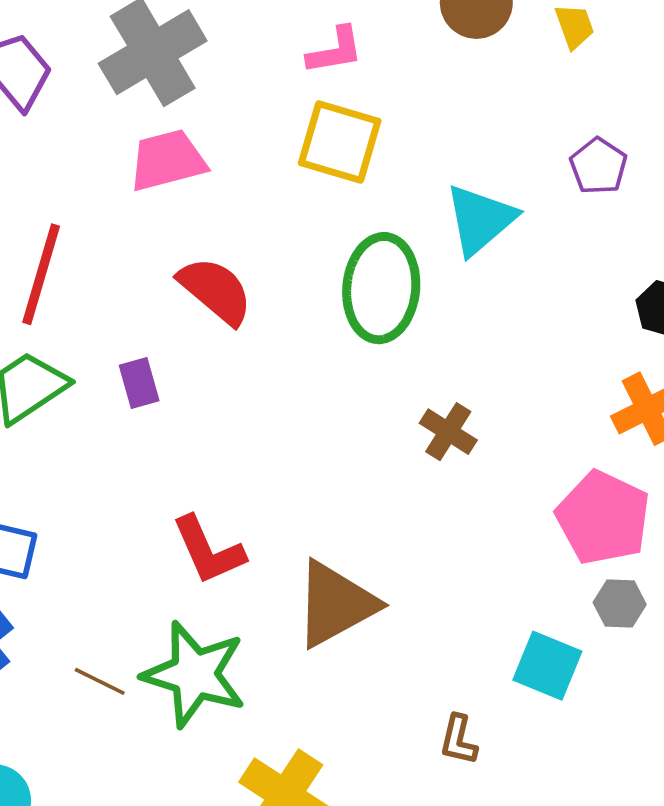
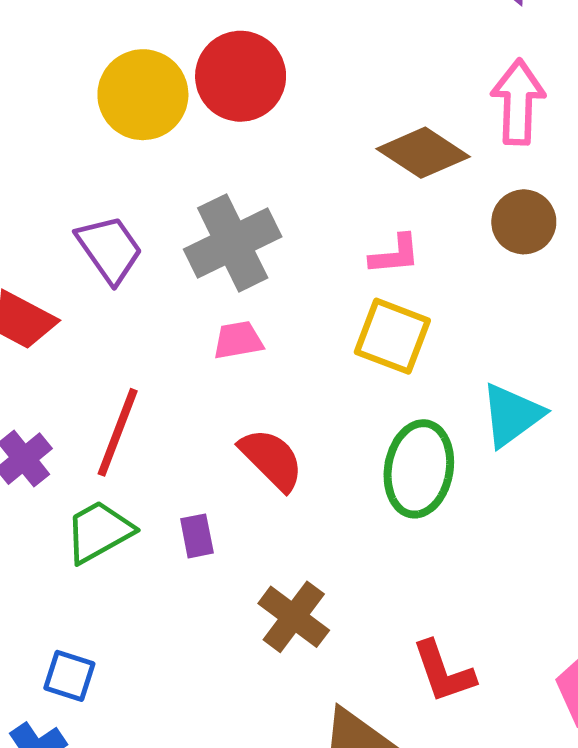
pink trapezoid: (167, 160) -> (238, 340), size x0.7
brown cross: (448, 432) -> (294, 617), moved, size x1.4
red L-shape: (208, 550) -> (443, 672), moved

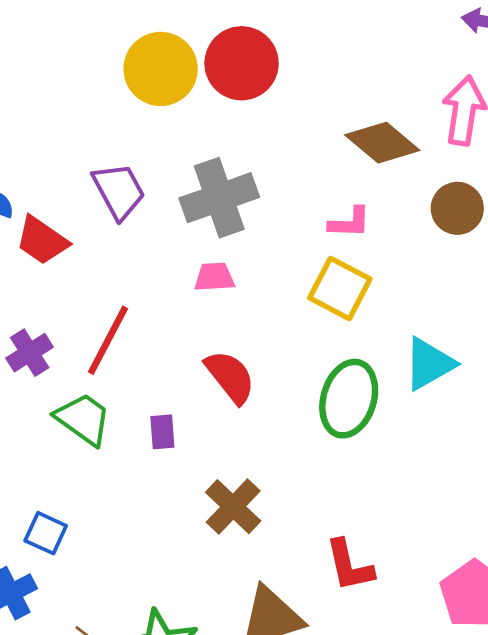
green trapezoid: (99, 532) -> (83, 419), turned 58

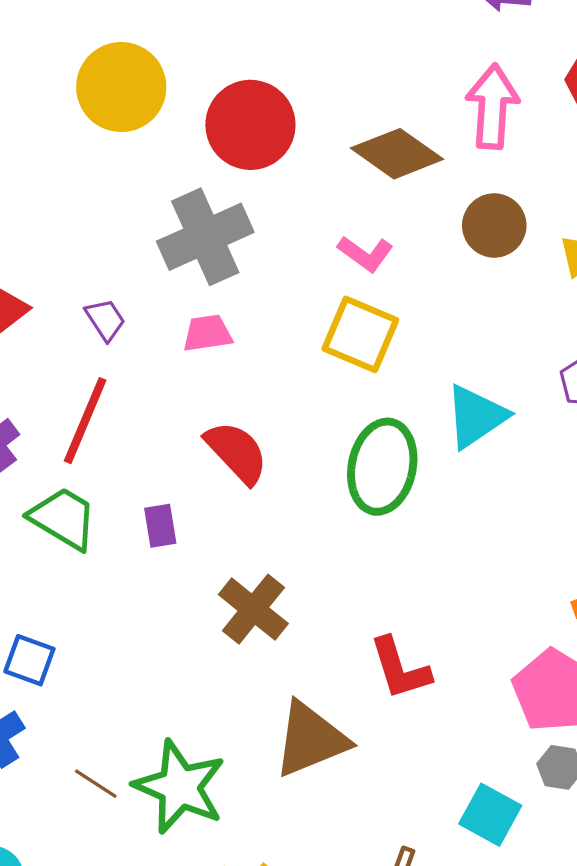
red circle: (242, 63) -> (250, 125), moved
purple trapezoid: (119, 191) -> (105, 320), moved, size x0.6
pink L-shape: (350, 223) -> (365, 254), turned 39

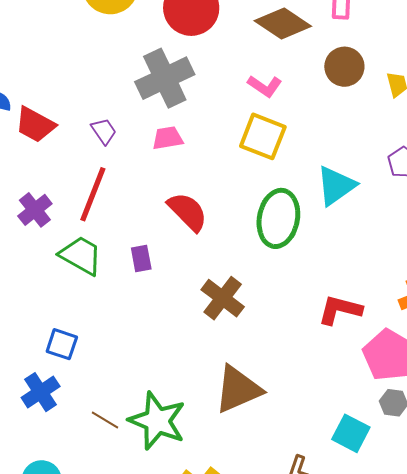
brown cross: (253, 609) -> (223, 298), moved
red L-shape: (400, 668) -> (340, 310), moved, turned 123

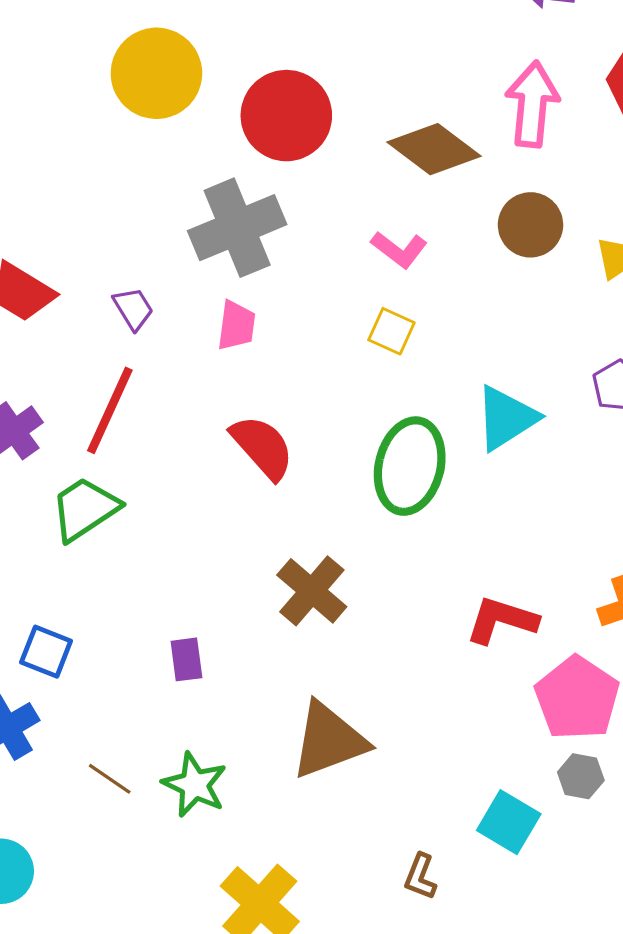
yellow square: (263, 136) -> (391, 331), size x0.6
pink trapezoid: (168, 138) -> (236, 326), turned 104
green trapezoid: (81, 255) -> (85, 509), turned -66
purple rectangle: (141, 259) -> (186, 659), moved
green star: (157, 421) -> (195, 785), size x0.7

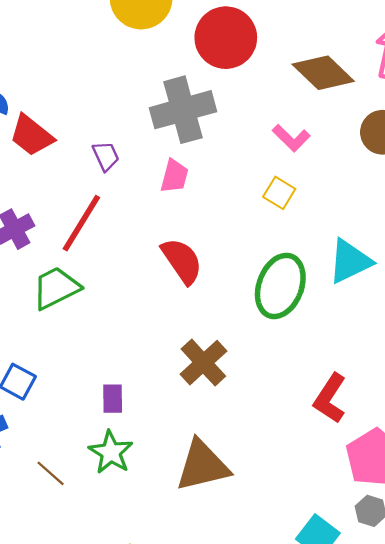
red L-shape: (502, 620) -> (330, 398), turned -81
green star: (195, 785) -> (111, 452), moved

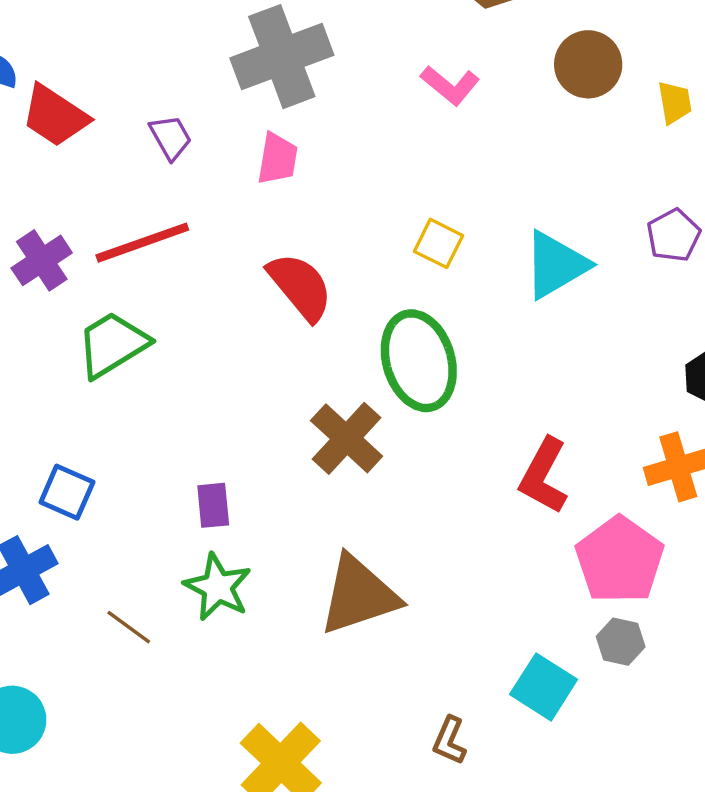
yellow square: (279, 193) -> (439, 243), moved
red line: (81, 223) -> (142, 243), turned 44
green ellipse: (280, 286) -> (419, 361), moved, turned -32

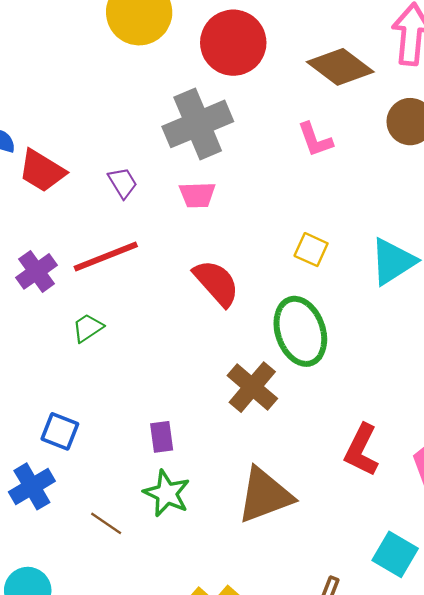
pink L-shape: (450, 85) -> (315, 140), turned 33
pink trapezoid: (278, 159) -> (197, 195), turned 81
green trapezoid: (112, 344) -> (88, 328), size x0.6
red L-shape: (544, 476) -> (362, 450), moved

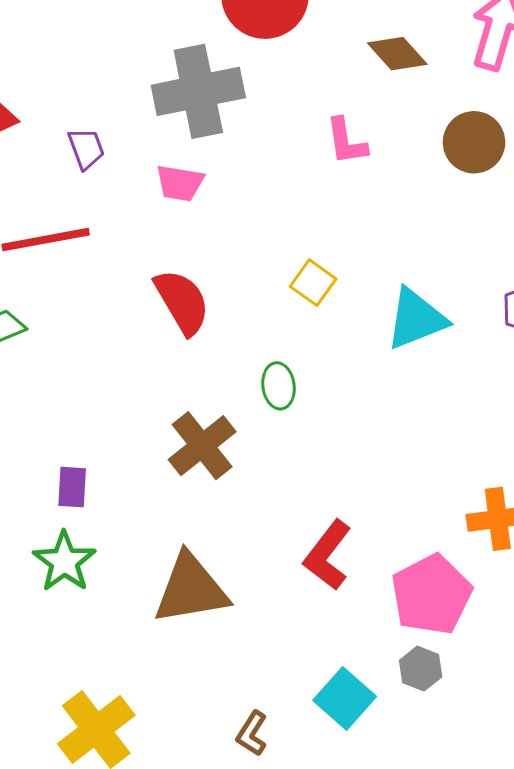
brown diamond: (340, 67) -> (397, 54), size x0.7
green ellipse: (300, 331) -> (279, 386), size x0.5

